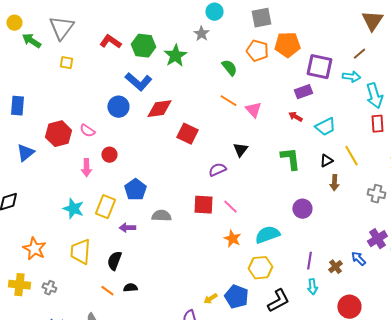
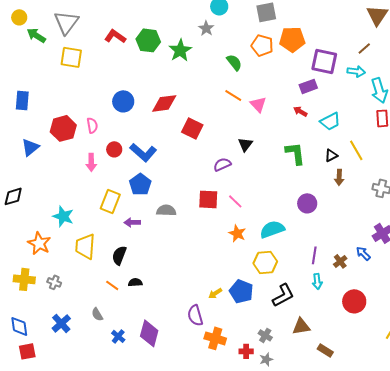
yellow square: (66, 63) -> (71, 57), size x1.6
blue L-shape: (138, 82) -> (143, 152), moved
pink semicircle: (87, 131) -> (92, 125), turned -133
cyan star: (73, 209) -> (63, 216), moved

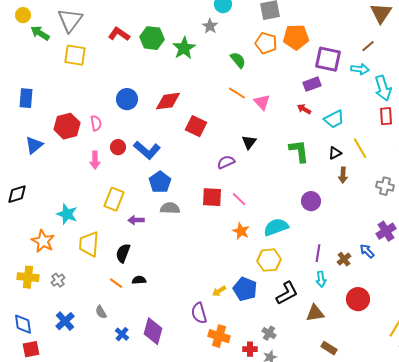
blue pentagon: (140, 184) -> (160, 182), moved
gray cross: (54, 282) -> (58, 280), turned 32
brown triangle: (301, 326) -> (315, 313), moved

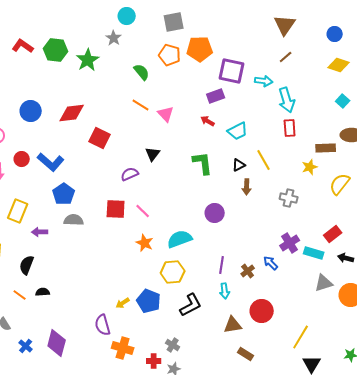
brown line: (368, 46) -> (286, 57), moved
brown triangle: (315, 313) -> (233, 325), moved
brown rectangle: (329, 348) -> (246, 354), moved

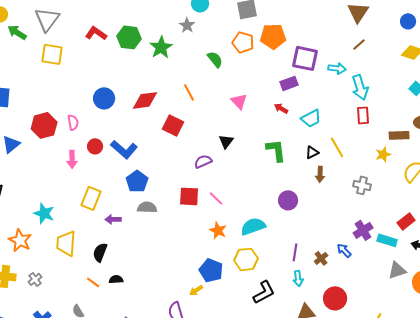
orange line: (141, 105) -> (189, 92), moved, turned 30
blue pentagon: (149, 301) -> (211, 270), moved

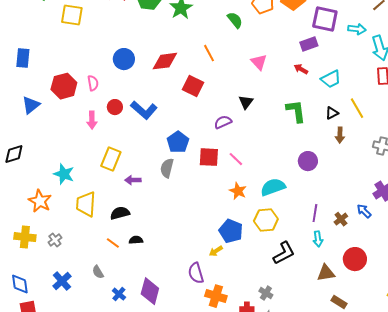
blue pentagon: (137, 181) -> (178, 142), moved
gray semicircle: (147, 207) -> (167, 168), turned -78
black semicircle: (100, 252) -> (120, 213), turned 54

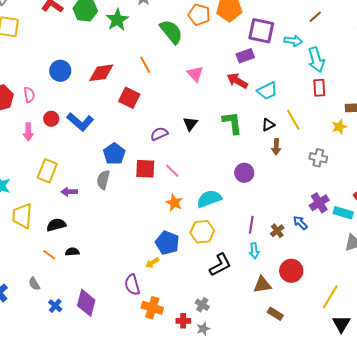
green semicircle: (235, 20) -> (171, 32), size x1.5
red arrow: (301, 69) -> (237, 81), size x1.5
black triangle: (246, 102) -> (190, 124), moved

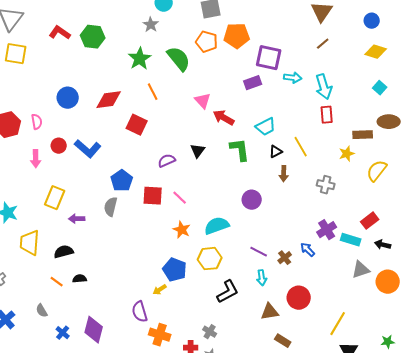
green star: (117, 20) -> (140, 59), moved
cyan arrow: (293, 41) -> (293, 78), moved
red arrow: (237, 81) -> (224, 118), moved
cyan trapezoid: (267, 91) -> (266, 127), moved
purple line: (251, 225) -> (259, 252), turned -72

